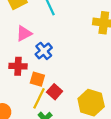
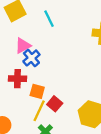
blue cross: (44, 51) -> (31, 58), moved

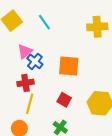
orange square: (37, 91) -> (69, 66), moved, size x1.5
yellow line: (39, 111) -> (30, 104), moved

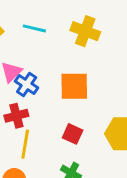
cyan line: (44, 22) -> (34, 28), turned -35
yellow cross: (97, 27) -> (85, 31), moved, turned 30

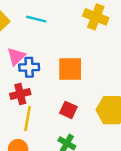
yellow cross: (85, 31) -> (96, 17), moved
blue cross: (27, 85) -> (29, 67), turned -36

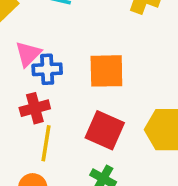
red square: (68, 110) -> (105, 130), size x1.5

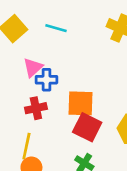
orange square: (106, 71) -> (81, 103), moved
yellow line: (46, 143) -> (26, 146), moved

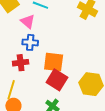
pink triangle: (33, 68) -> (28, 21), moved, turned -42

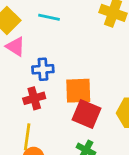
pink triangle: (28, 21) -> (16, 46), moved

